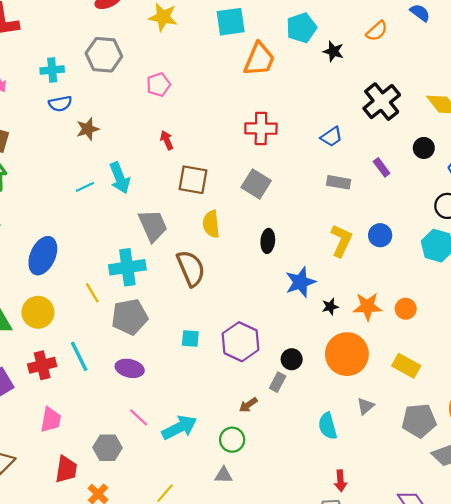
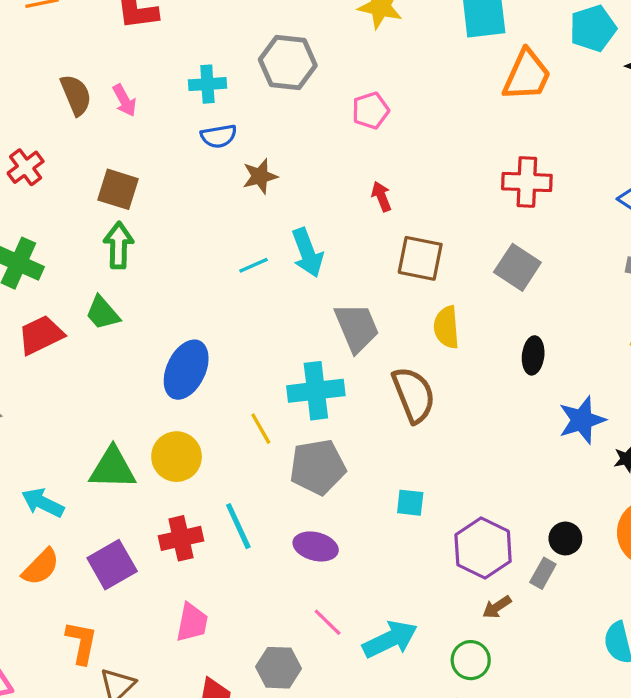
purple hexagon: (240, 342) -> (483, 548), moved

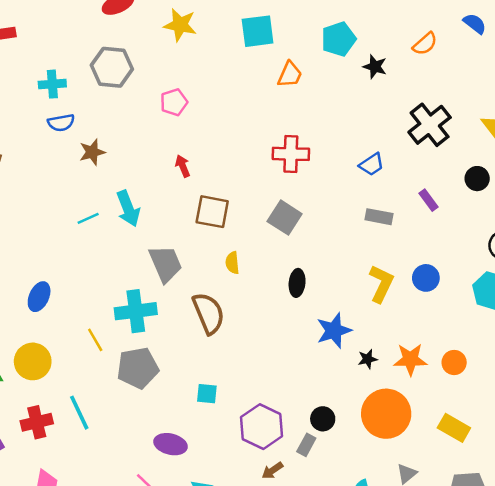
orange trapezoid: (527, 75) -> (290, 75), size x0.7
yellow semicircle: (446, 327) -> (232, 263), size x0.7
blue ellipse: (186, 370) -> (39, 297), size x0.7
purple ellipse: (316, 546) -> (171, 444), moved

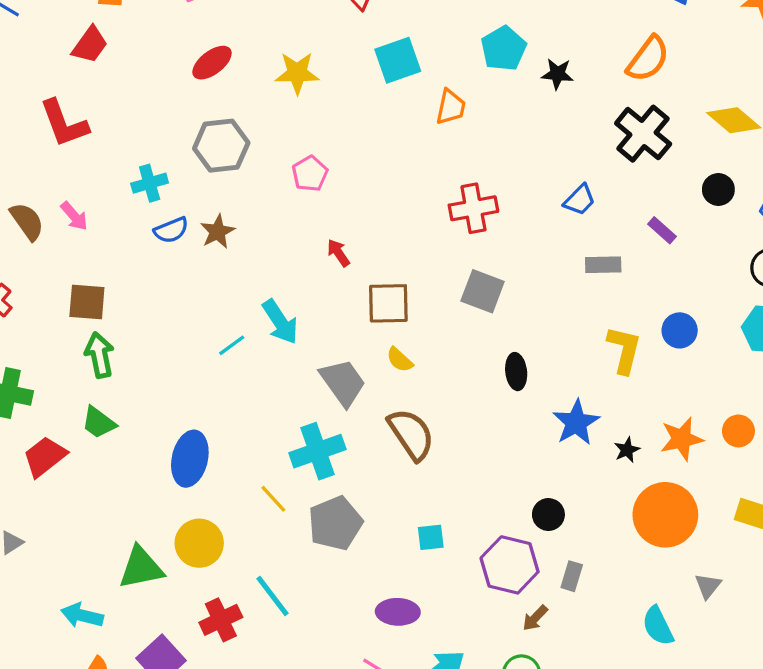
orange semicircle: (425, 44) -> (648, 59), moved, size x1.4
brown star: (92, 152) -> (217, 232), moved
yellow semicircle: (232, 263) -> (400, 360), moved, turned -30
blue ellipse: (39, 297) -> (190, 459), size x1.4
black circle: (323, 419) -> (548, 515), moved

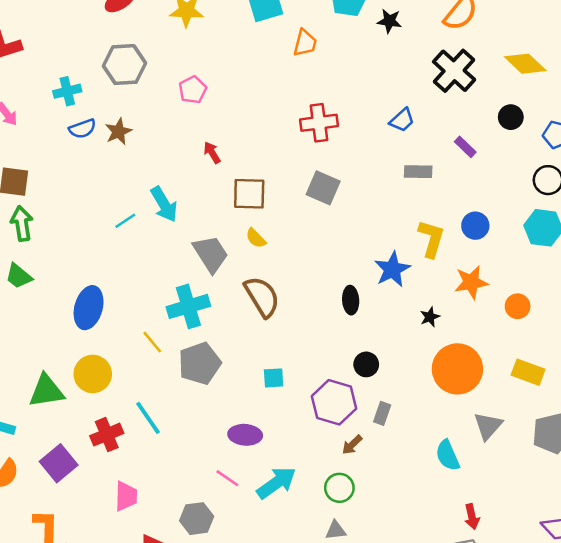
black ellipse: (516, 372) -> (351, 300), moved
blue star: (576, 423) -> (392, 269), moved
orange star: (682, 439) -> (471, 282), moved
gray triangle: (708, 586) -> (488, 426), size x1.4

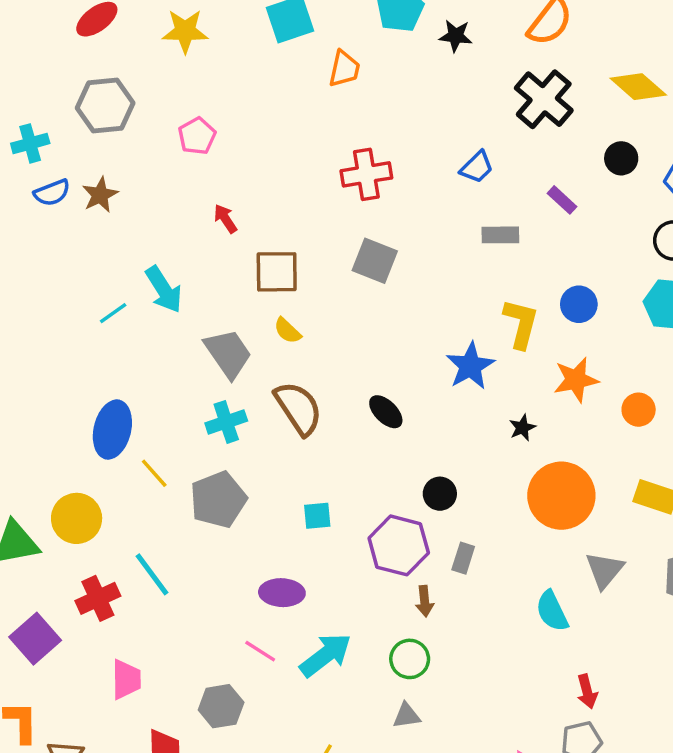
black ellipse: (351, 300) -> (386, 412), moved, turned -40
cyan cross: (188, 306) -> (226, 422), moved, size x0.7
blue ellipse: (89, 308) -> (112, 430), moved
brown arrow: (352, 445) -> (425, 601), turned -50

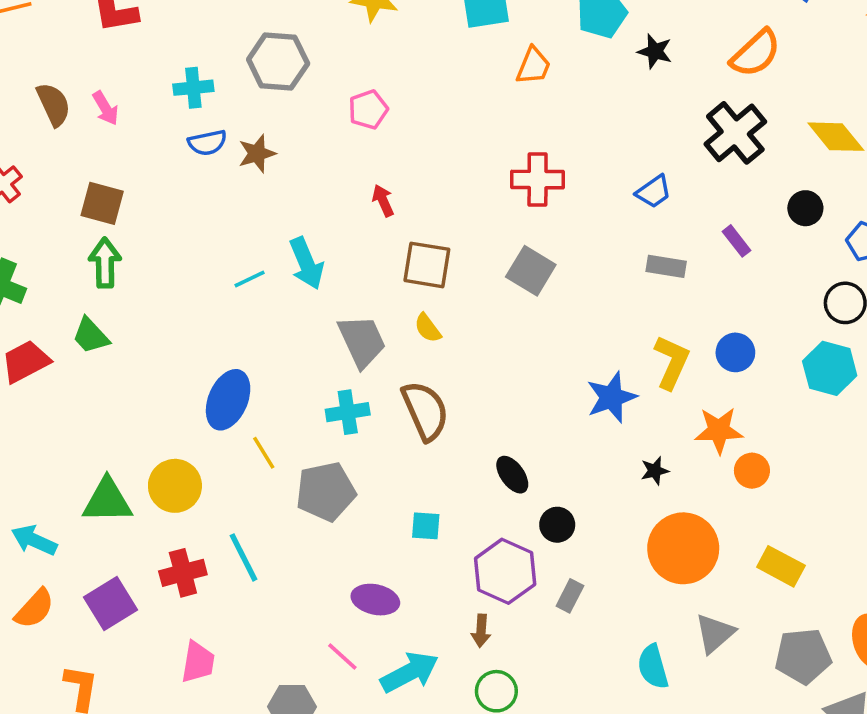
orange circle: (639, 410) -> (752, 471), moved
black ellipse: (386, 412) -> (512, 475), moved
brown arrow: (425, 601) -> (481, 631), moved

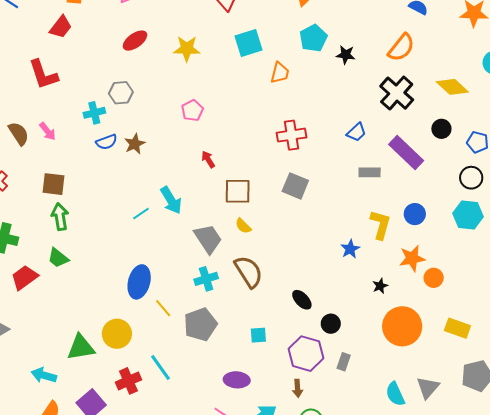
gray hexagon: (278, 61) -> (121, 93), moved, size x0.7
purple rectangle: (736, 241) -> (406, 153), size x2.0
blue star: (612, 397) -> (350, 249), size x0.7
gray triangle: (715, 633) -> (428, 388), moved

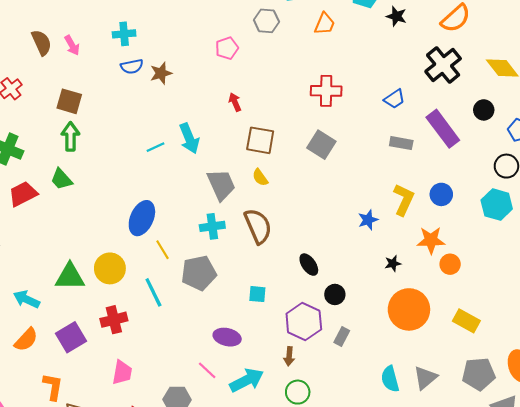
gray hexagon: (121, 93) -> (266, 21), moved
cyan line: (161, 368) -> (153, 292), moved

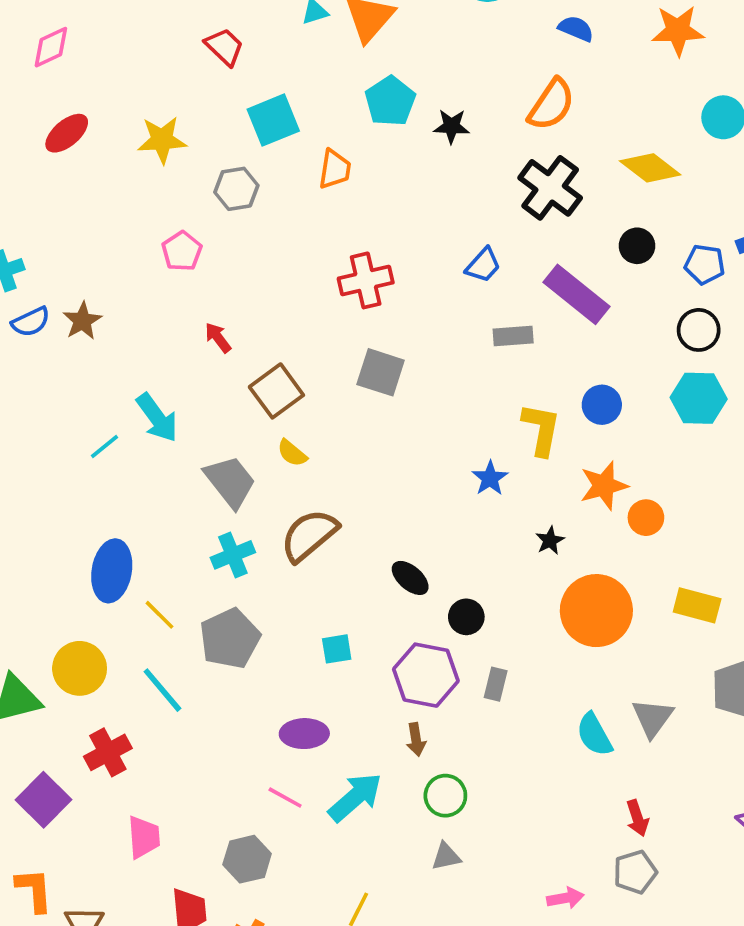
brown square: (260, 140) -> (276, 391), turned -32
brown semicircle: (258, 226) -> (309, 535), turned -93

